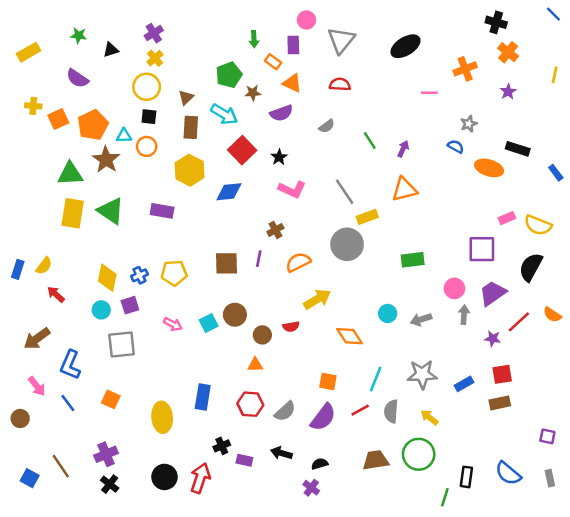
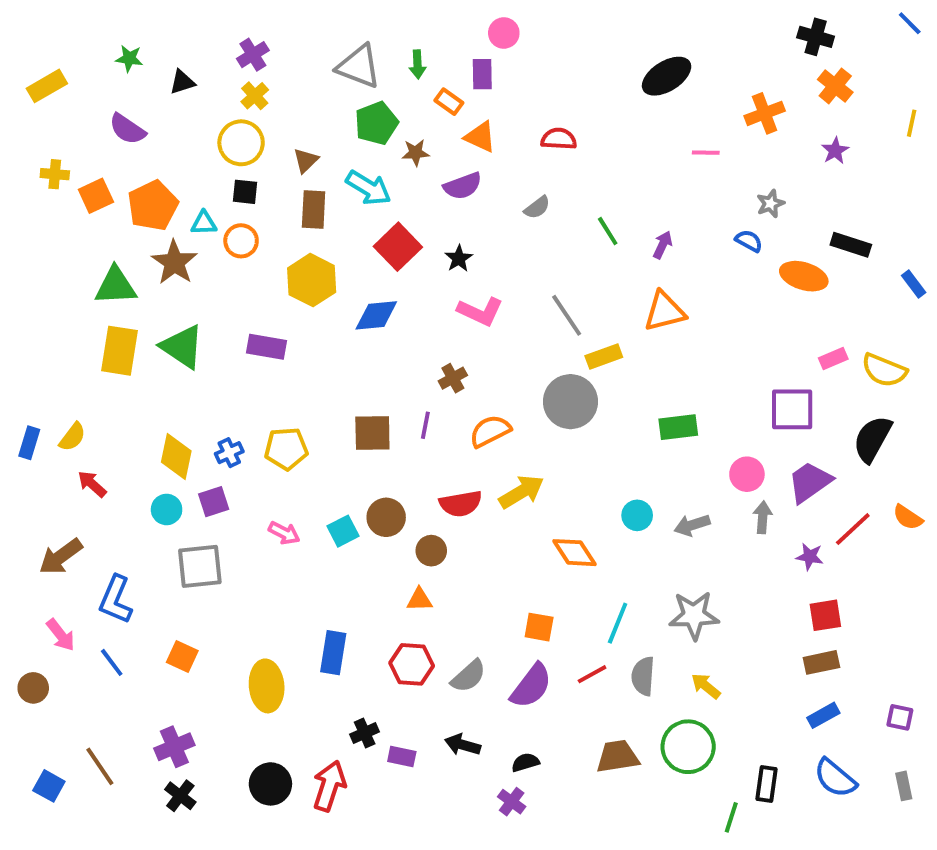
gray triangle: (341, 40) -> (359, 66), moved, turned -48
red semicircle: (291, 327) -> (461, 504), moved, size x1.5
blue rectangle: (464, 384) -> (823, 715), moved

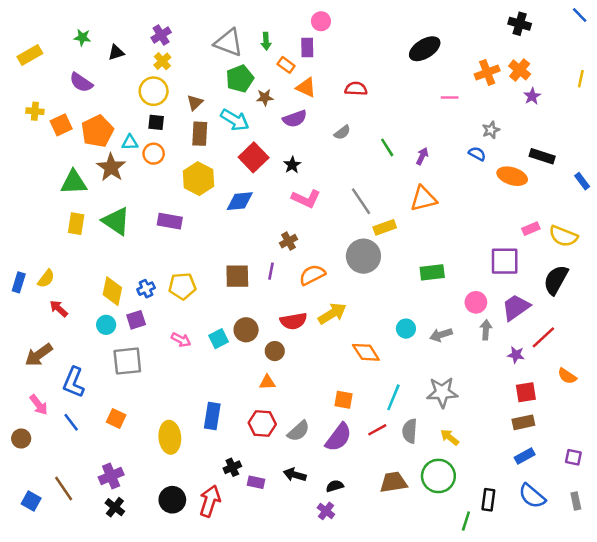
orange cross: (835, 86) -> (520, 70), moved
yellow rectangle: (119, 351) -> (76, 224), size x0.7
orange semicircle: (908, 517) -> (567, 376), moved

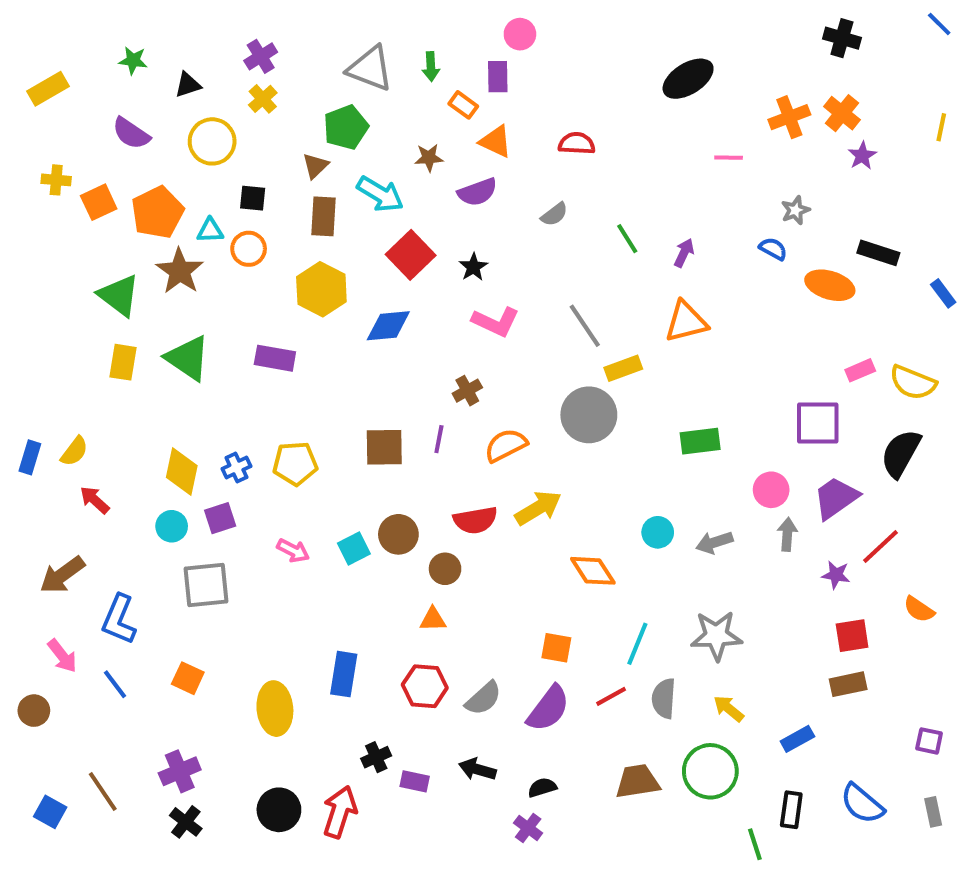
green pentagon: (240, 79) -> (346, 127), moved
yellow circle: (154, 91) -> (212, 141), moved
green triangle: (74, 182) -> (119, 295), turned 40
blue rectangle: (525, 456) -> (797, 739), moved
green line: (466, 521) -> (755, 844), turned -36

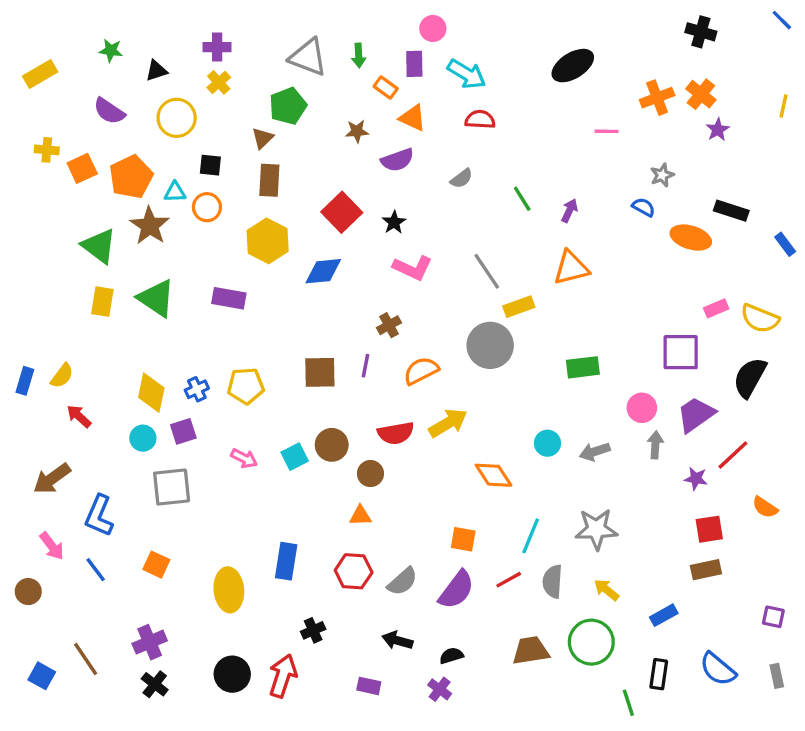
purple cross: (261, 56) -> (217, 47), turned 32
cyan arrow: (380, 194) -> (467, 74), moved
purple rectangle: (415, 781) -> (369, 686), moved

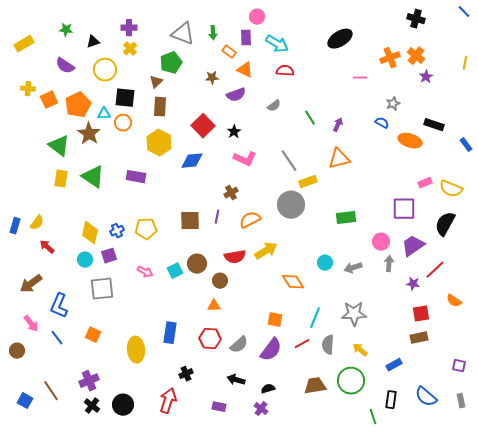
black square: (210, 165) -> (125, 98), size x1.5
black circle: (232, 674) -> (123, 405), moved

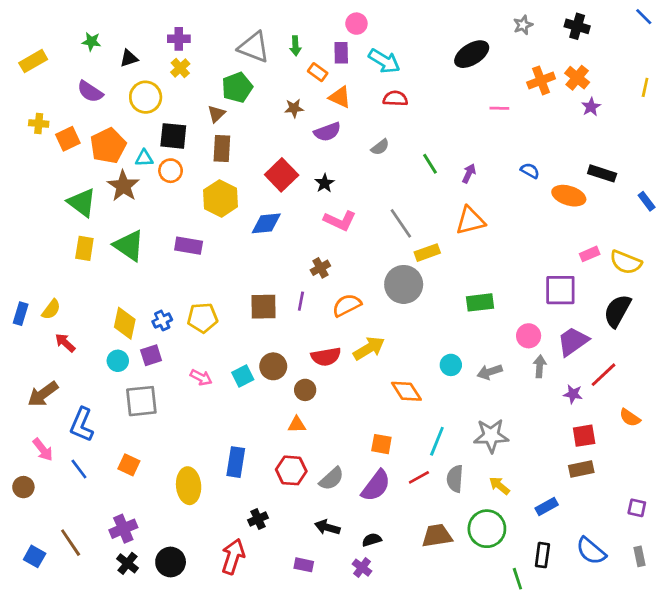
gray star: (393, 104) -> (523, 25), moved

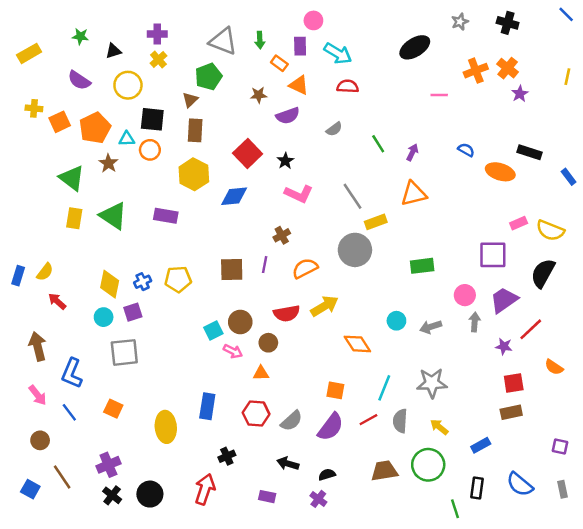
brown star: (123, 186) -> (108, 163), size x0.7
pink arrow: (201, 377) -> (233, 351), moved
brown arrow: (43, 394) -> (38, 346), turned 112
brown circle: (23, 487) -> (40, 440), moved

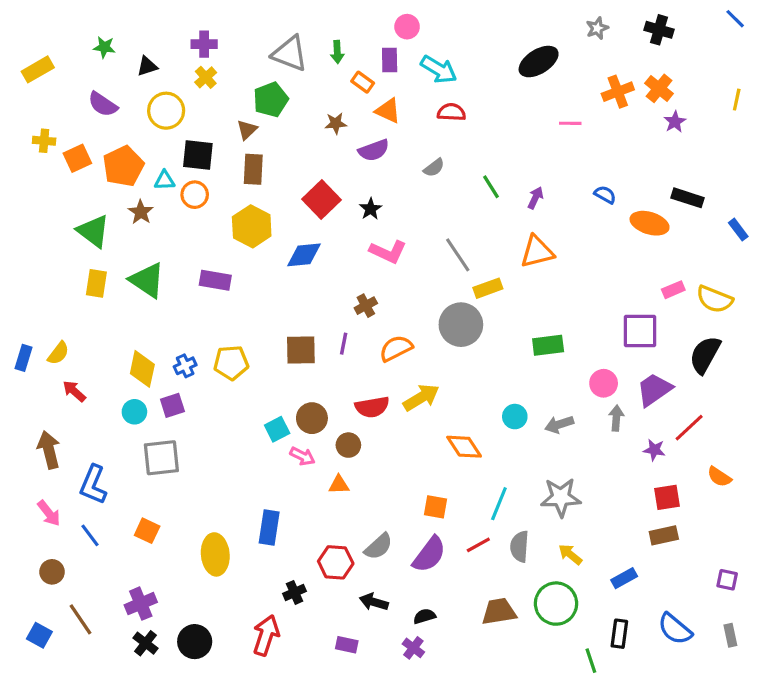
red hexagon: (256, 414) -> (336, 562), moved

